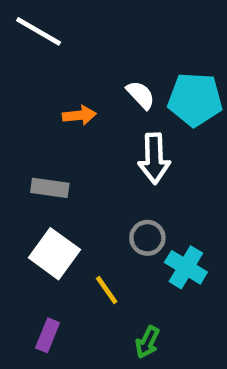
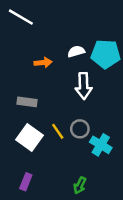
white semicircle: (141, 95) -> (76, 51), turned -63
yellow line: (107, 290) -> (58, 131), moved

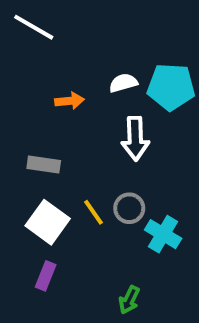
purple rectangle: (26, 182) -> (46, 276), moved

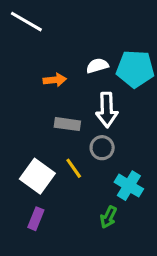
gray rectangle: (44, 164) -> (67, 124), moved
gray circle: (129, 208) -> (102, 148), moved
green arrow: (129, 300) -> (108, 217), moved

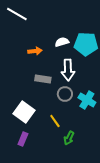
yellow line: (74, 168) -> (55, 121), moved
cyan cross: (129, 186) -> (87, 100), moved

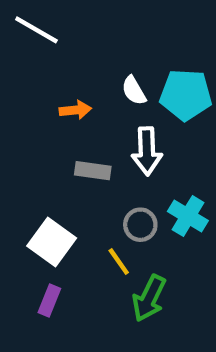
white semicircle: (62, 42) -> (134, 91), turned -104
gray circle: (65, 94) -> (140, 225), moved
green arrow: (69, 138) -> (149, 298), size x1.5

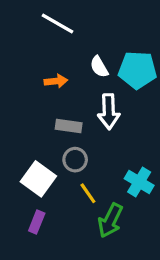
white line: (36, 30) -> (57, 24), moved
cyan cross: (188, 216) -> (139, 182), moved
gray circle: (140, 225) -> (75, 160), moved

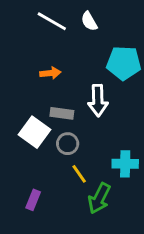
white semicircle: (99, 67) -> (89, 21), moved
white square: (38, 179) -> (34, 132), moved
cyan cross: (139, 182) -> (125, 164), turned -30

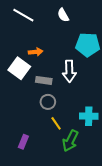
white line: (52, 21) -> (23, 15), moved
white square: (34, 132) -> (19, 68), moved

